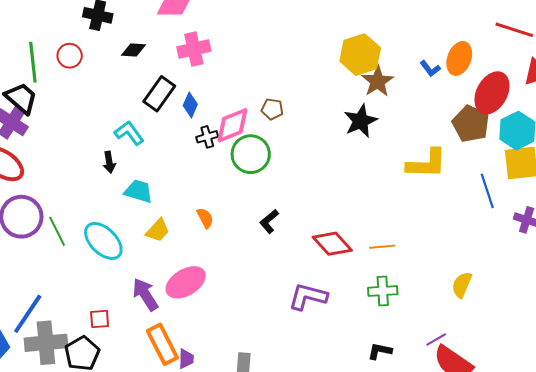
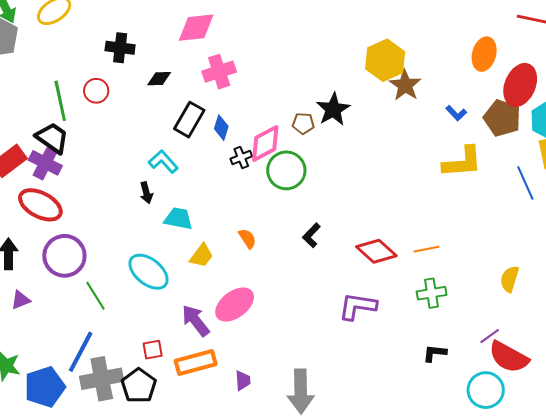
blue L-shape: (430, 69) -> (456, 113), moved
black star: (361, 121) -> (333, 109), moved
green line: (57, 231) -> (96, 296), moved
orange rectangle: (162, 344) -> (196, 363), moved, turned -72

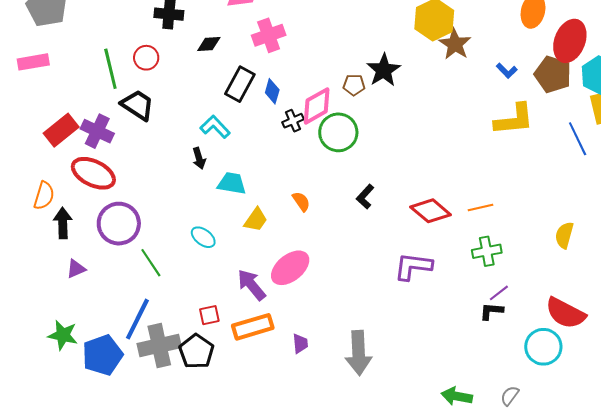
black trapezoid: (52, 138) -> (137, 105), moved
cyan ellipse: (148, 272) -> (203, 237), size x0.6
purple line: (490, 336) -> (499, 293), moved

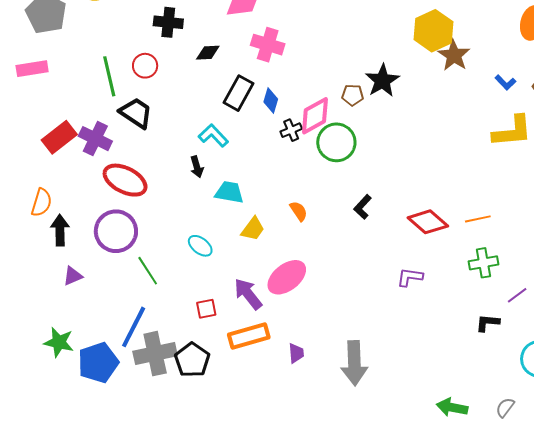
pink cross: (269, 35) -> (268, 45), turned 36
red ellipse: (93, 173) -> (125, 180), moved
purple L-shape: (413, 266) -> (410, 277), size x0.7
purple line: (499, 293) -> (517, 295), moved
red square: (209, 315) -> (206, 309), moved

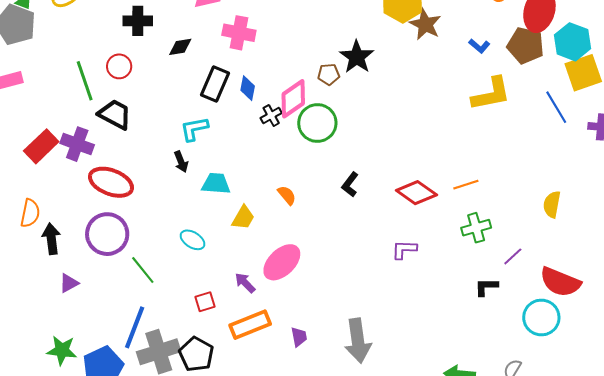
cyan L-shape: (213, 136) -> (194, 129), turned -52
purple arrow: (248, 294) -> (245, 283), size x0.7

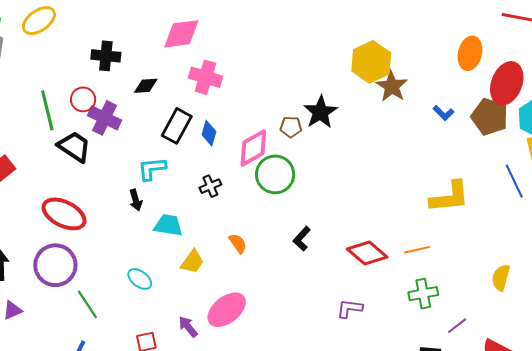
yellow L-shape: (491, 94) -> (450, 197), moved
black cross: (271, 116) -> (210, 186), moved
purple cross: (77, 144) -> (105, 118), moved

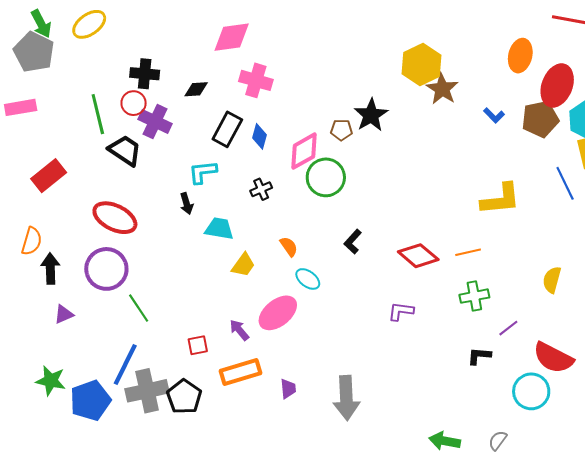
black cross: (106, 56) -> (145, 74), moved
brown pentagon: (490, 117) -> (540, 119), turned -30
cyan ellipse: (140, 279) -> (308, 279), moved

